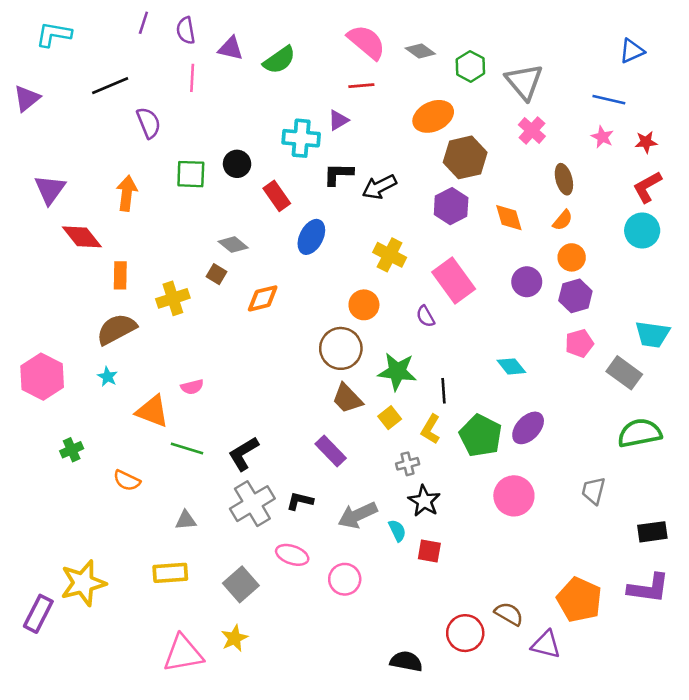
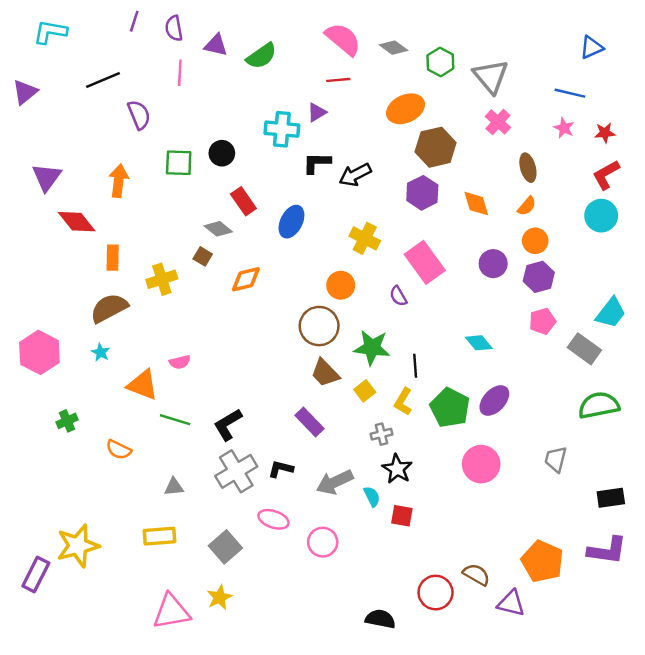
red rectangle: (277, 196) -> (243, 201), moved
cyan trapezoid: (652, 334) -> (611, 313), turned -60

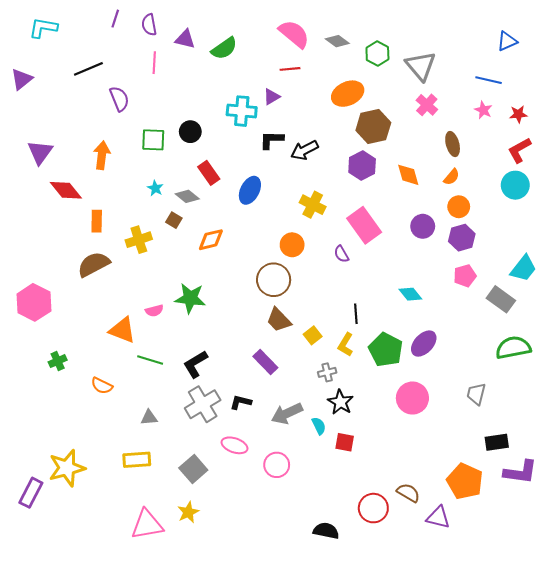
green star: (372, 348) -> (190, 298), moved
cyan star: (101, 352) -> (155, 188), moved
black rectangle: (611, 498) -> (497, 442), moved

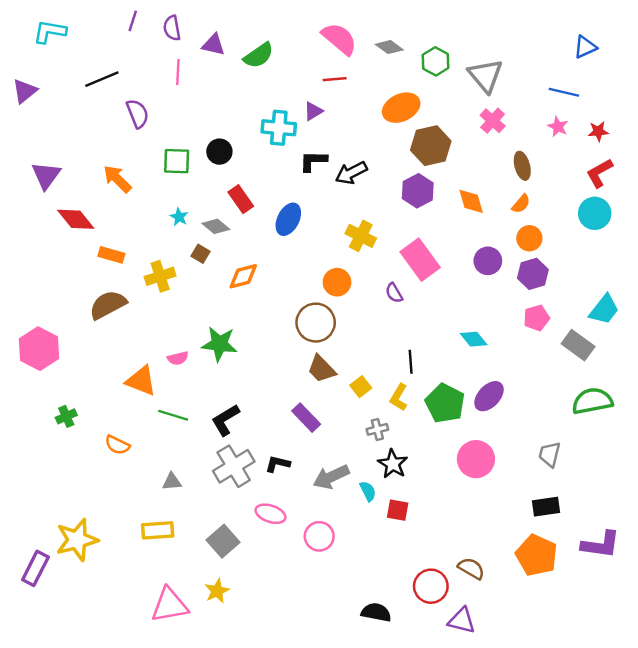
orange arrow: (102, 155) -> (117, 179), turned -52
orange rectangle: (97, 221) -> (111, 255), turned -75
black rectangle: (497, 442) -> (546, 507), moved
purple triangle: (438, 517) -> (462, 621), moved

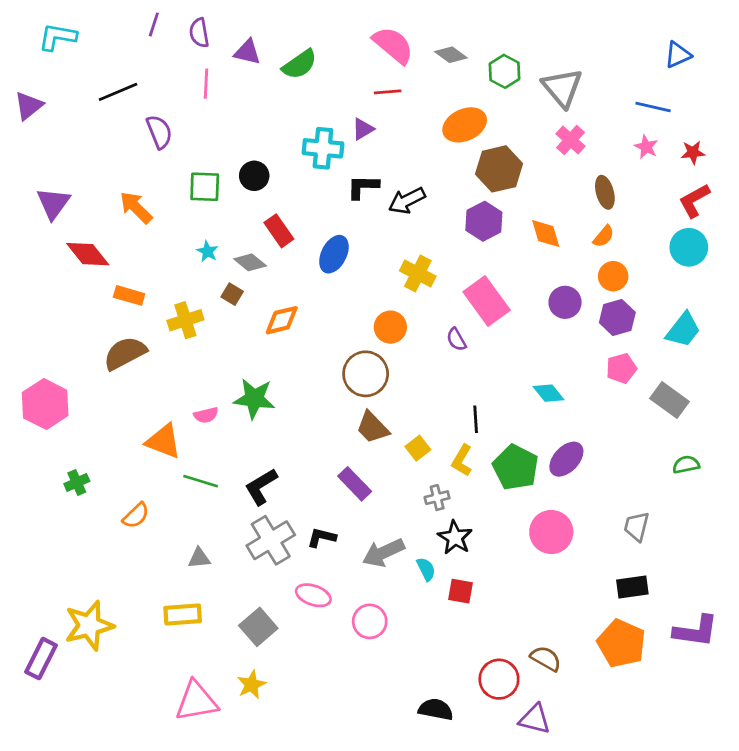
cyan trapezoid: (604, 310) -> (683, 330), moved
green semicircle: (592, 401) -> (686, 465), size x0.6
orange semicircle: (117, 445) -> (136, 515), turned -70

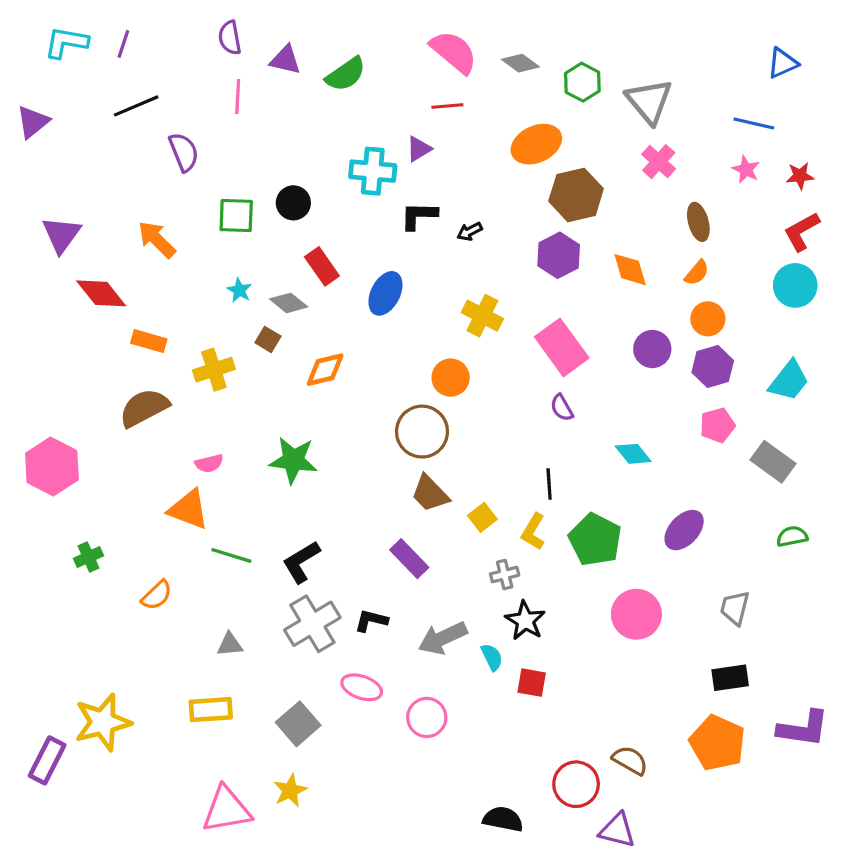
purple line: (154, 25) -> (123, 44), moved
black arrow: (407, 201) -> (470, 231), size x0.6
purple semicircle: (456, 339) -> (562, 408), moved
pink semicircle: (206, 415) -> (209, 463), moved
purple ellipse: (566, 459) -> (684, 530), moved

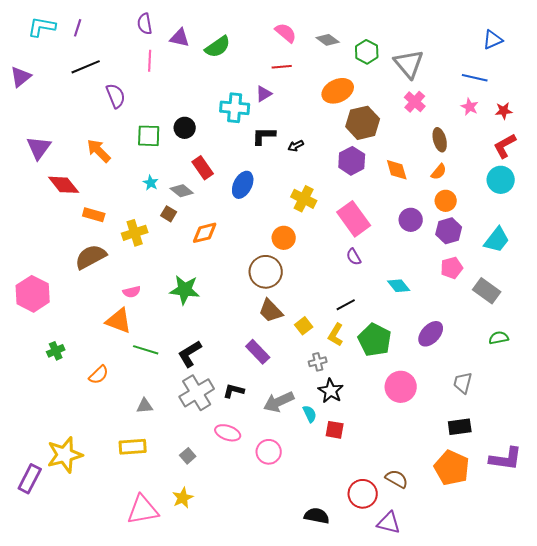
pink semicircle: (454, 52) -> (286, 33), size x0.7
black line: (549, 484) -> (346, 305), turned 66
gray square: (298, 724) -> (188, 456), size x0.6

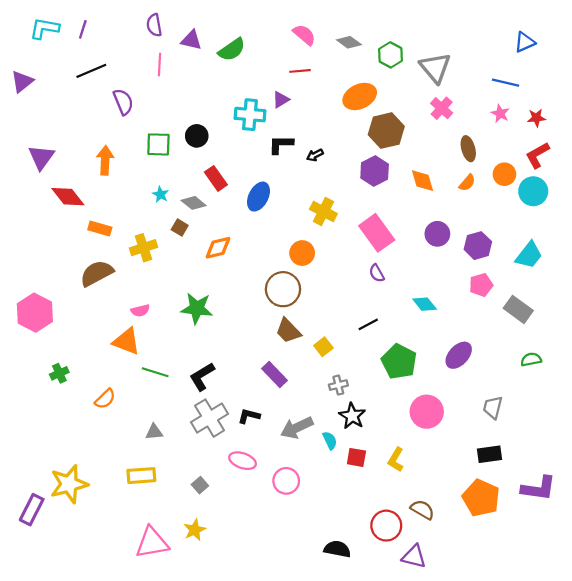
orange arrow: (99, 151) -> (105, 160), turned 48
orange circle: (446, 201) -> (504, 174), moved
yellow L-shape: (336, 335) -> (396, 460), moved

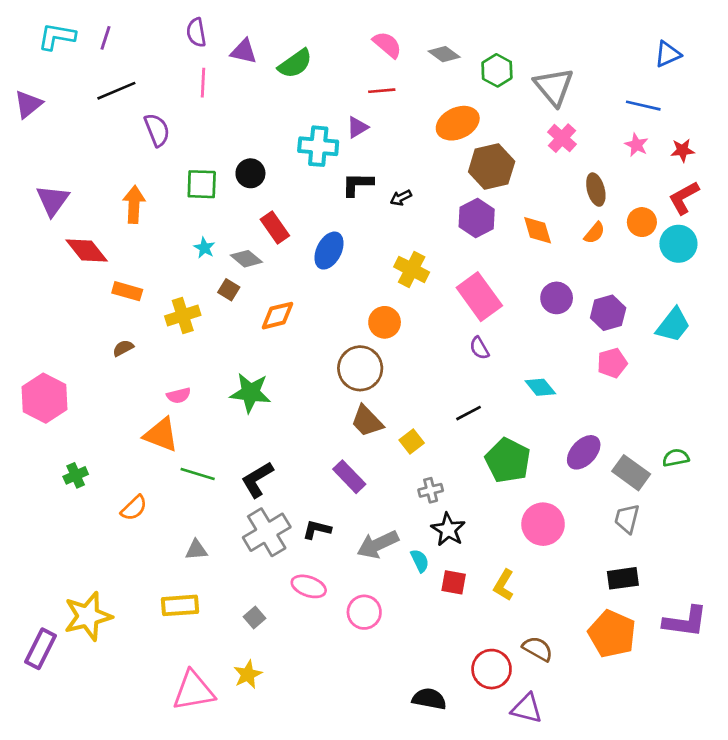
brown semicircle: (97, 273) -> (123, 348), size x0.5
gray rectangle: (518, 309) -> (631, 473), moved

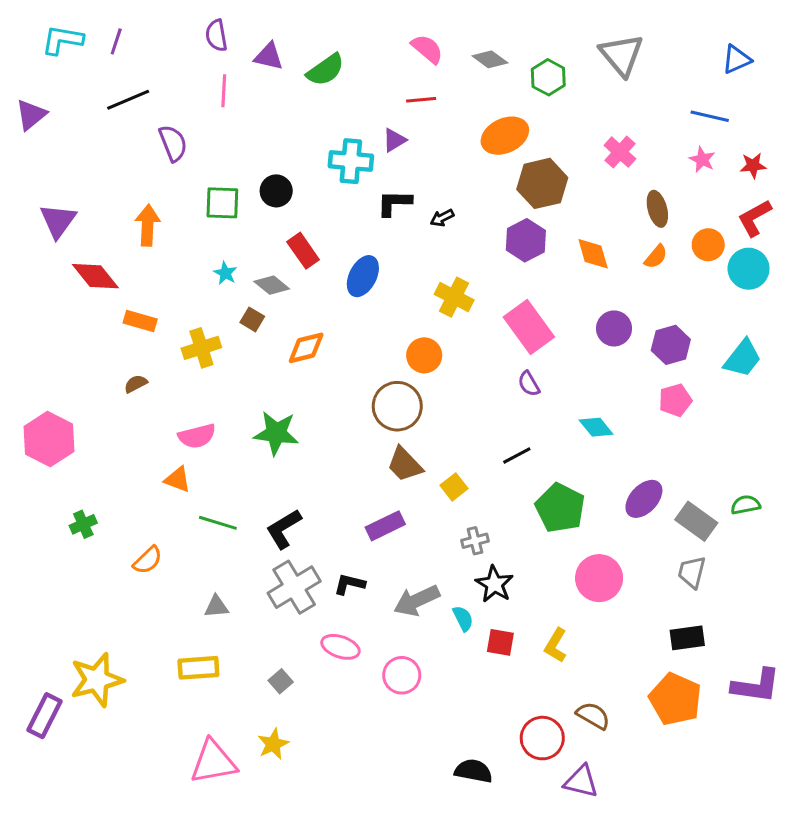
gray triangle: (554, 87) -> (621, 55), moved
pink semicircle: (179, 395) -> (197, 436), size x1.4
orange triangle: (161, 435) -> (178, 479), size x0.7
purple rectangle: (349, 477) -> (385, 526), turned -72

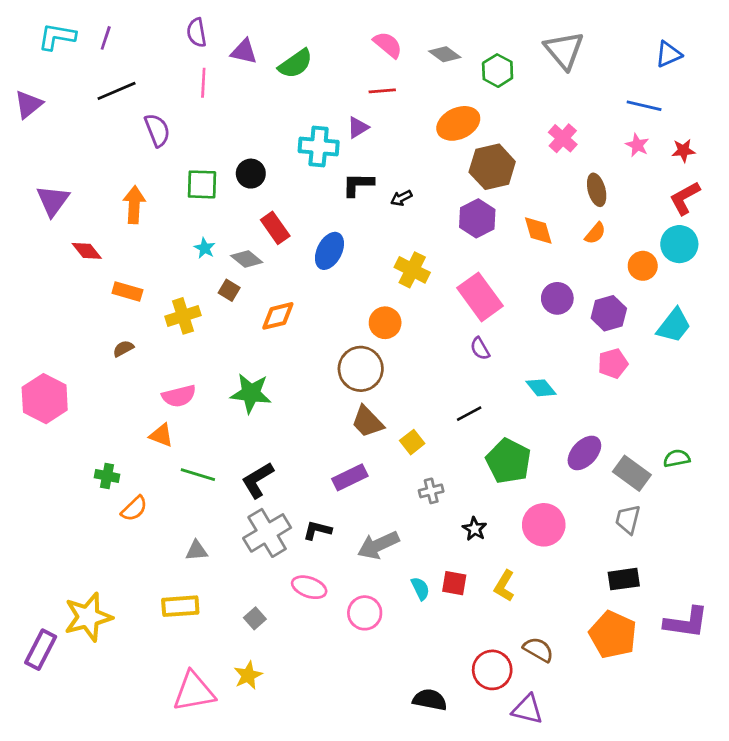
orange circle: (708, 245) -> (643, 266), moved
red diamond: (95, 276) -> (87, 251), size x0.7
green cross: (83, 524) -> (107, 476), moved, turned 35
black star: (494, 584) -> (475, 529), moved, size x0.7
cyan semicircle: (463, 618) -> (420, 589), moved

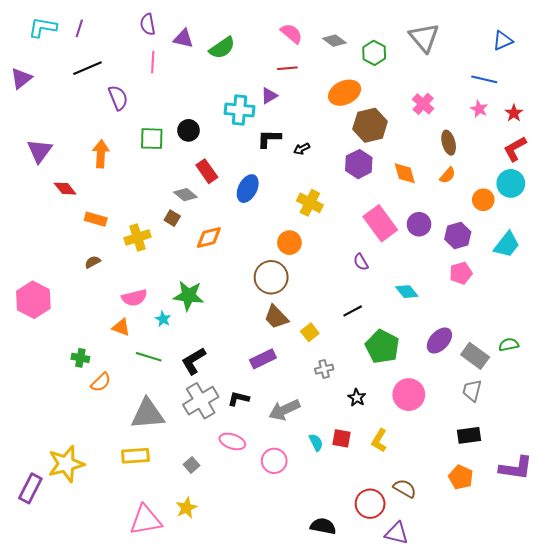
red star: (683, 151) -> (514, 113), turned -30
cyan star: (205, 248) -> (163, 319), moved
pink rectangle: (480, 297) -> (380, 223), moved
gray triangle: (197, 551) -> (148, 414), size x2.0
orange pentagon: (613, 635) -> (461, 477), size x0.7

